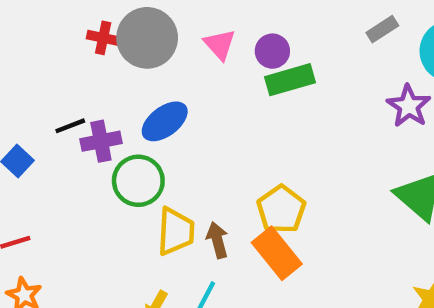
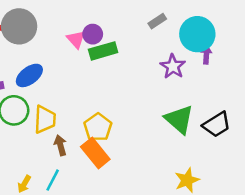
pink triangle: (220, 44) -> (76, 39), moved
yellow trapezoid: (176, 231) -> (45, 119), moved

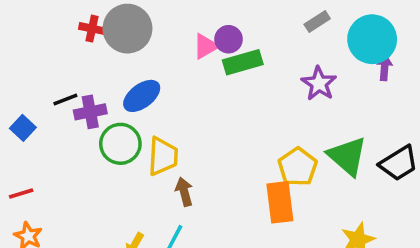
pink triangle: (76, 39) -> (205, 46), turned 42
purple star: (173, 66) -> (319, 84), moved
yellow pentagon: (98, 127) -> (298, 167), moved
orange rectangle: (95, 153) -> (280, 202), moved, turned 32

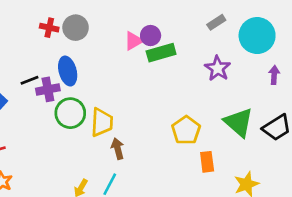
gray circle: (127, 29) -> (76, 28), size x0.7
purple arrow: (385, 68) -> (274, 75), moved
blue ellipse: (142, 96) -> (68, 71), moved, turned -68
yellow pentagon: (298, 167) -> (186, 130), moved
orange rectangle: (280, 202) -> (207, 162), moved, size x0.7

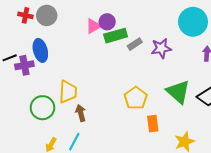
gray rectangle: (216, 22) -> (135, 44), moved
purple star: (218, 68) -> (161, 48), turned 30
green circle: (70, 113) -> (42, 108), moved

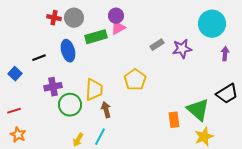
purple circle: (107, 22) -> (116, 16), moved
green rectangle: (116, 36) -> (96, 37), moved
purple cross: (24, 65) -> (53, 87), moved
green triangle: (178, 92) -> (198, 110), moved
yellow pentagon: (136, 98) -> (135, 80), moved

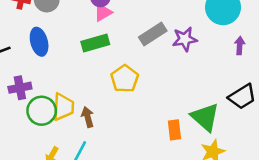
green rectangle: (96, 37) -> (95, 43), moved
gray rectangle: (157, 45) -> (153, 34), size x1.5
yellow trapezoid: (94, 90) -> (63, 107), moved

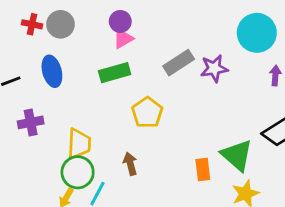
green circle: (42, 111) -> (78, 172), moved
brown arrow: (88, 117) -> (130, 164), moved

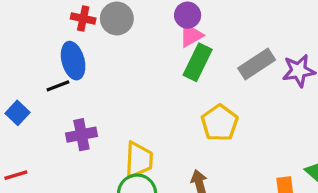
blue ellipse: (52, 71) -> (73, 61), moved
green rectangle: (115, 73) -> (198, 62), moved, turned -48

